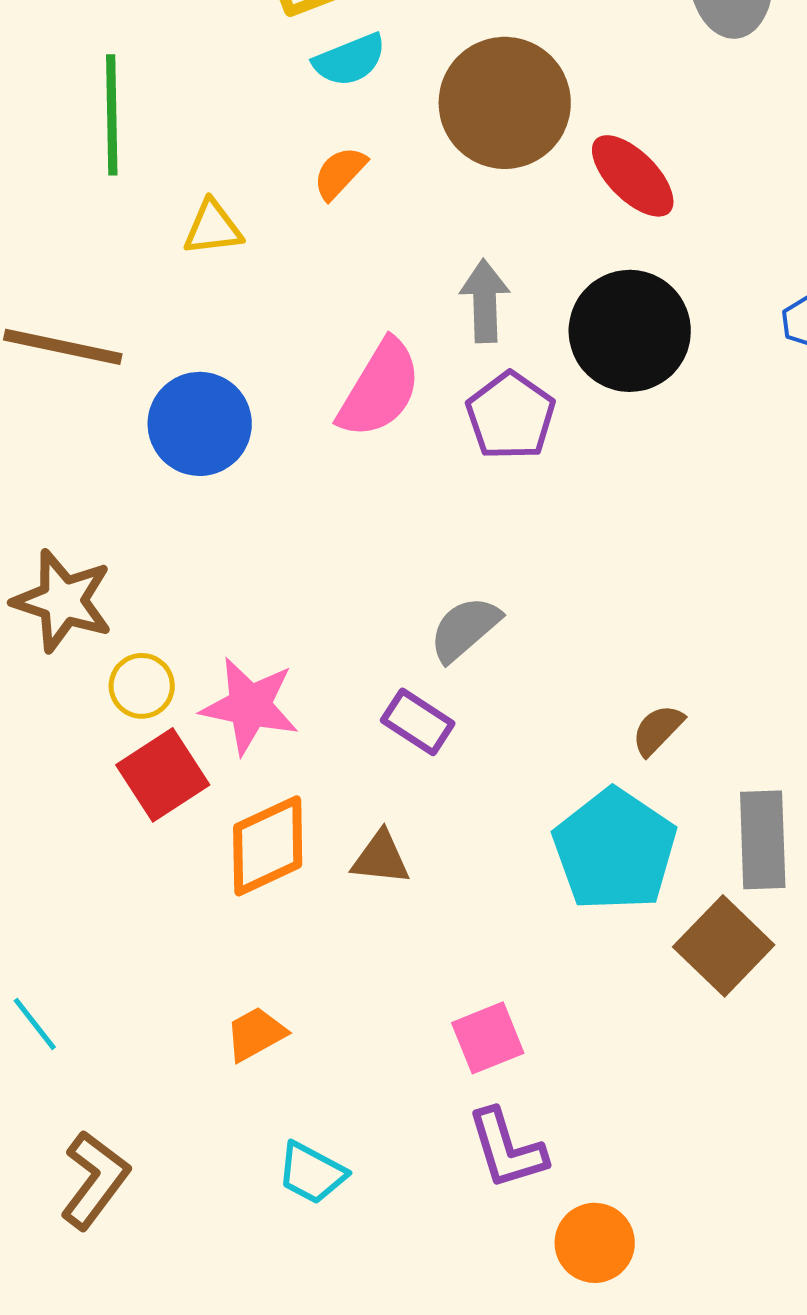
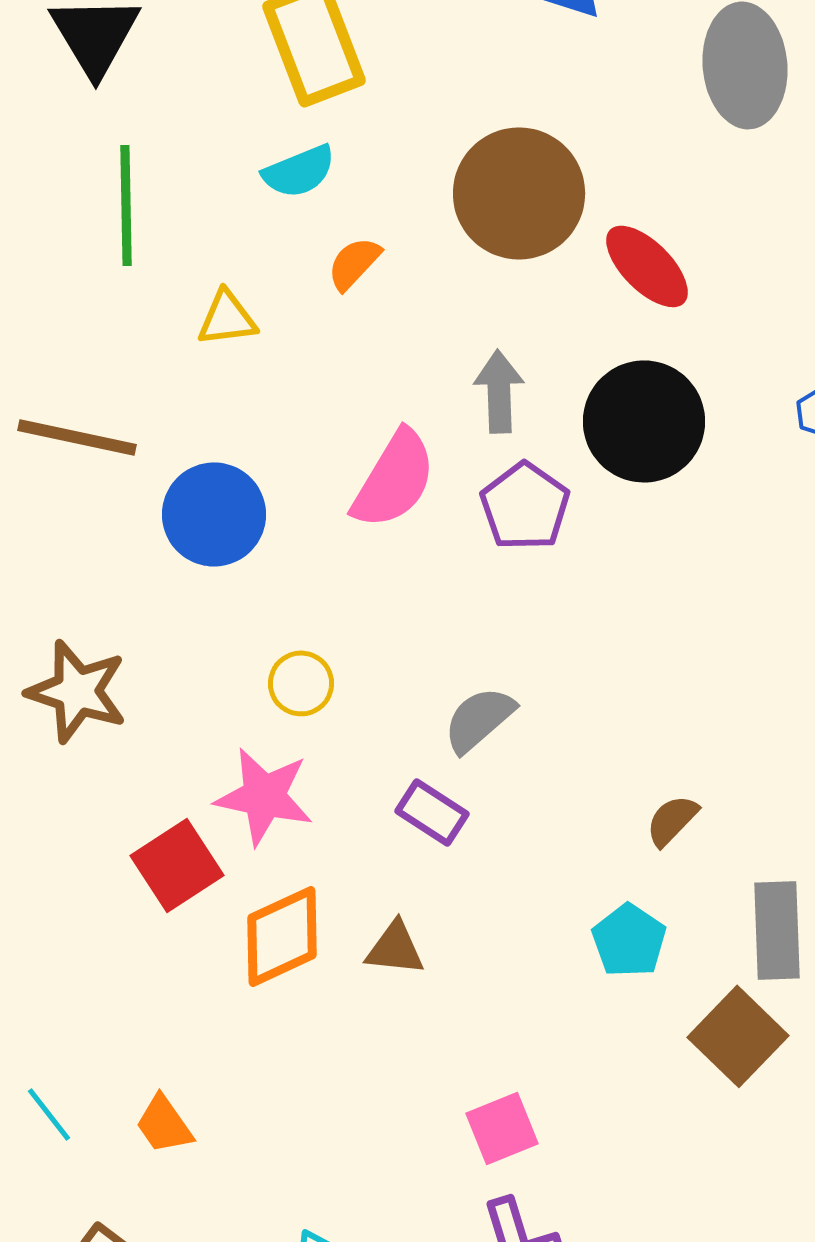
cyan semicircle: (350, 60) -> (299, 171), moved
yellow circle: (142, 686) -> (301, 683), moved
cyan pentagon: (615, 850) -> (629, 940), size x0.6
orange trapezoid: (256, 1034) -> (164, 1124), moved, turned -96

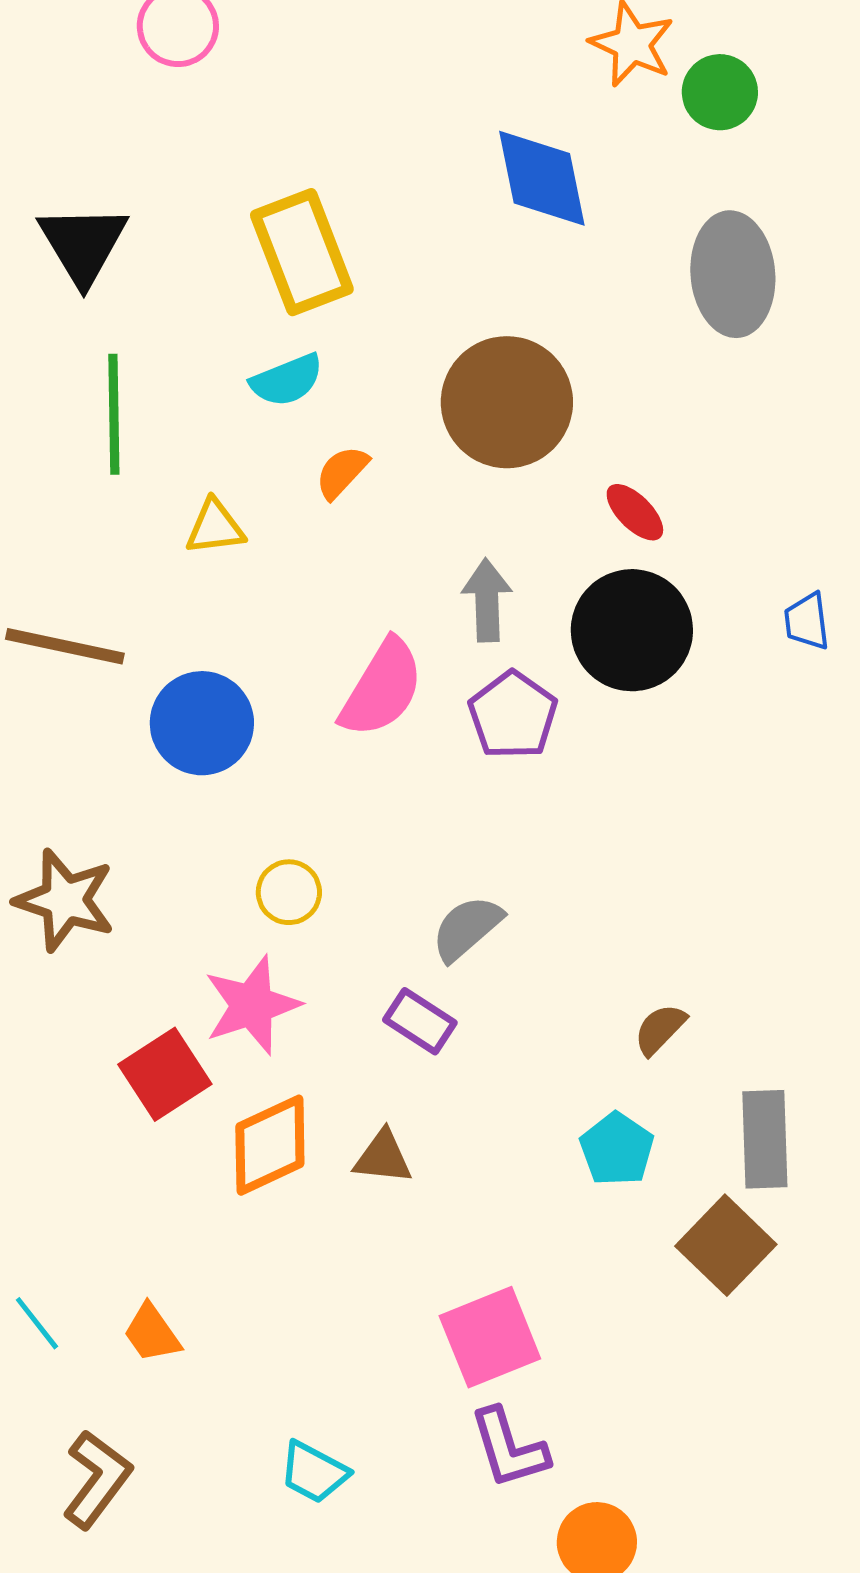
red ellipse: (647, 266) -> (635, 512), moved, size x0.7
pink star: (264, 796) -> (252, 1005), turned -30
pink square: (502, 1128) -> (490, 1337), size x1.4

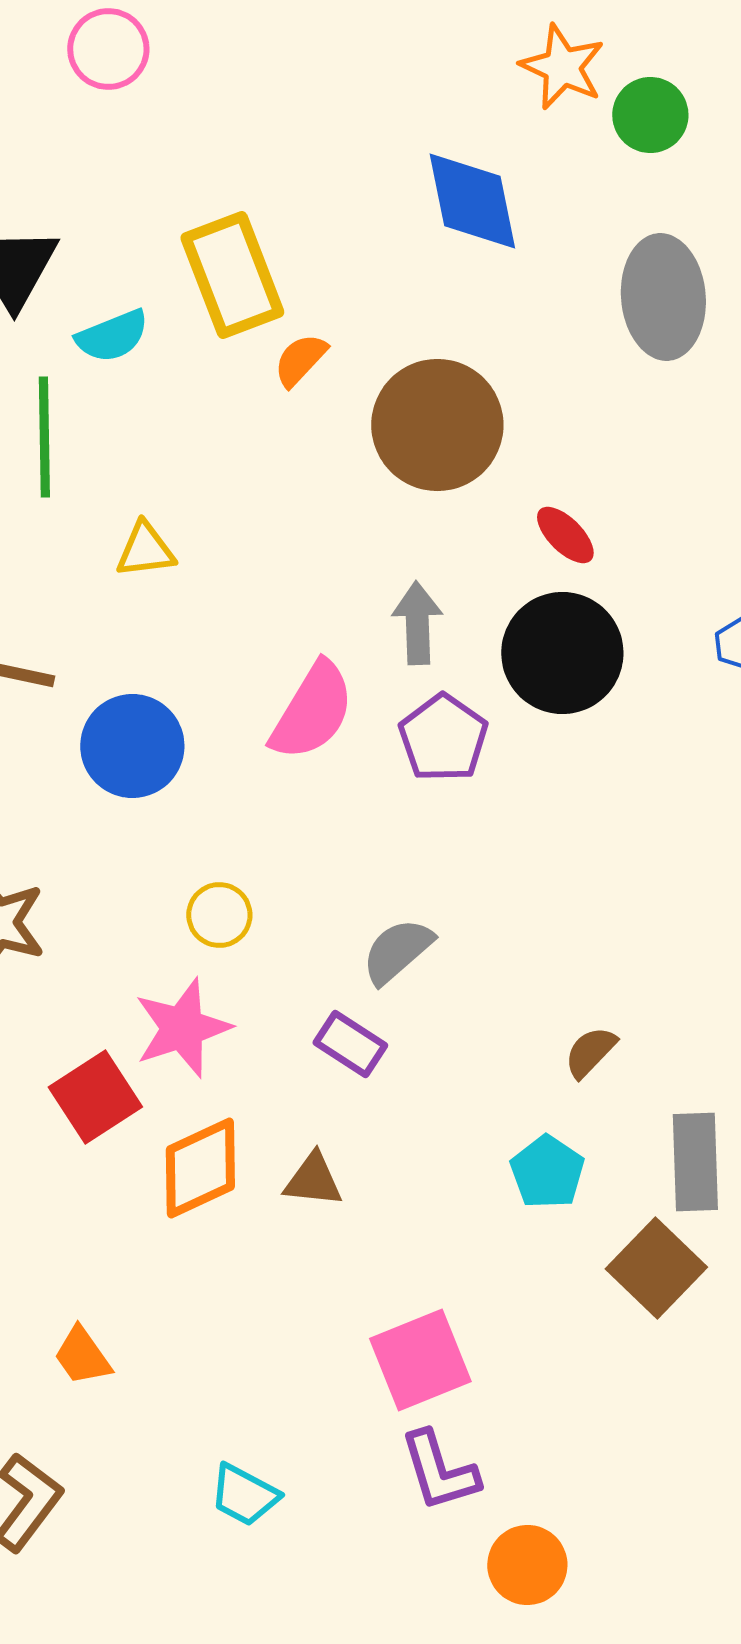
cyan semicircle: (287, 380) -> (112, 336), moved
orange semicircle: (342, 472) -> (300, 360), moved

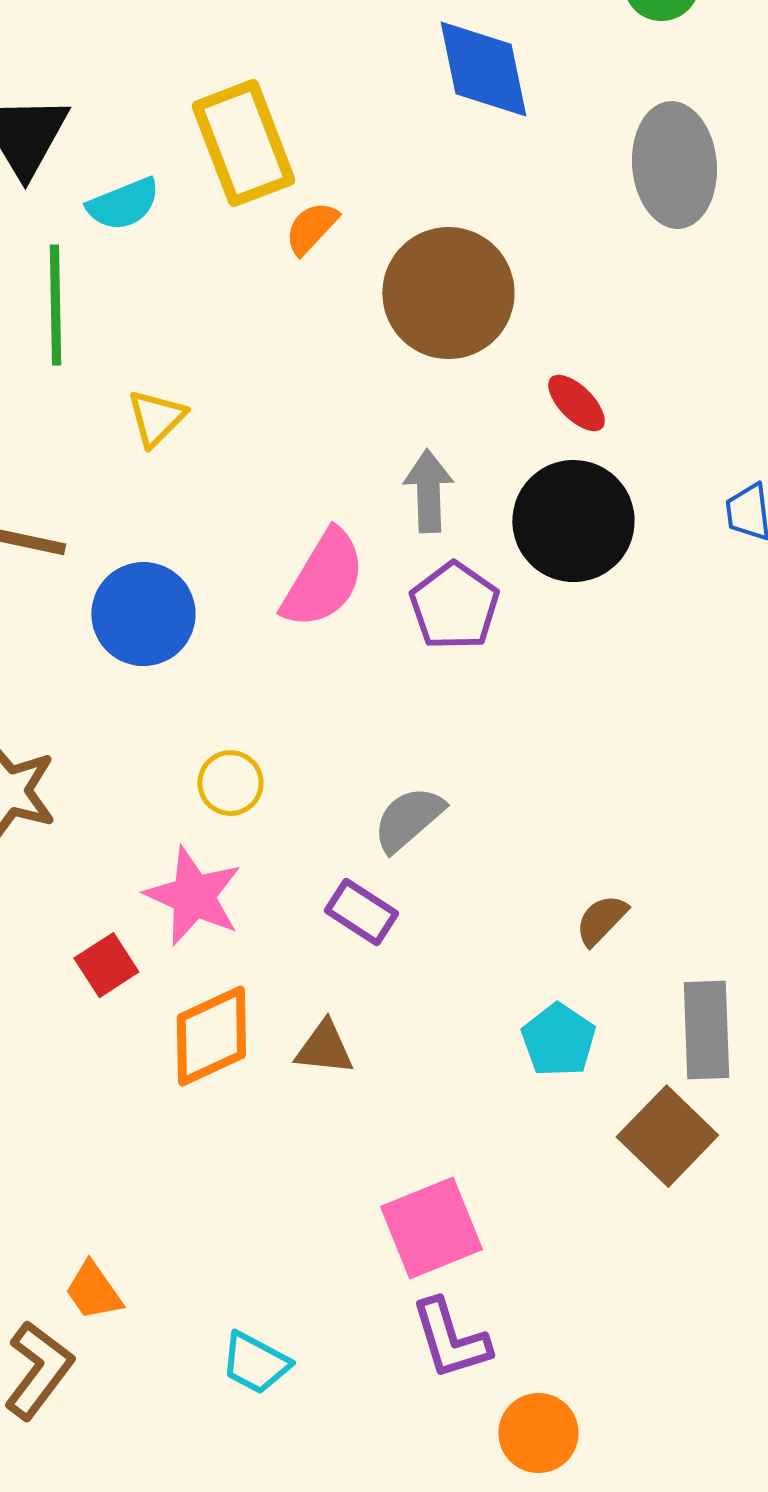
yellow triangle: (145, 550) -> (156, 418), turned -38
pink star: (182, 1028) -> (193, 896), turned -30
red square: (95, 1097) -> (106, 965), size x0.7
orange trapezoid: (82, 1356) -> (93, 1291), moved

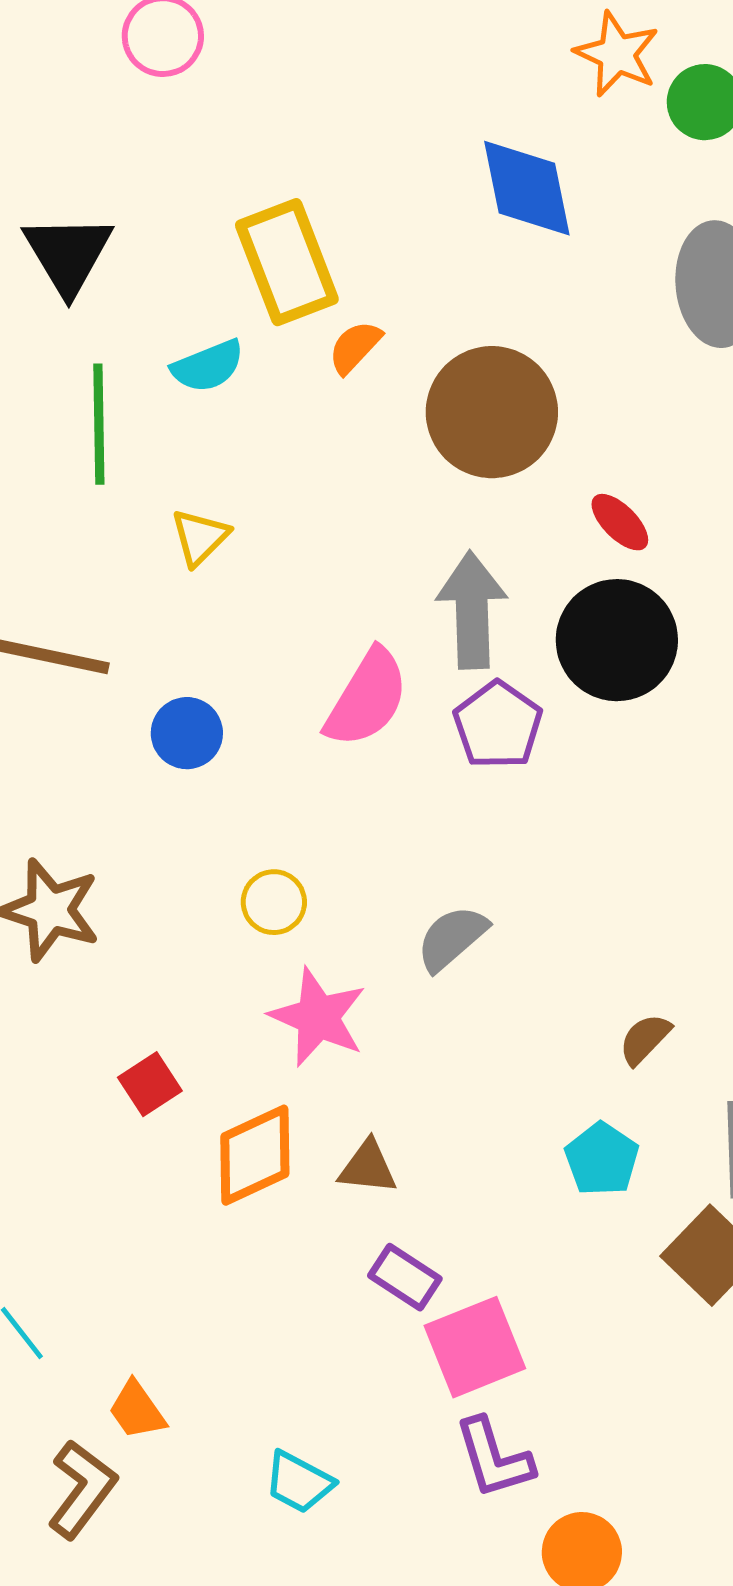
cyan semicircle: (123, 204) -> (208, 366), moved
gray arrow: (428, 491) -> (472, 610), size x1.4
blue circle: (143, 614) -> (187, 733), size x0.7
pink star: (193, 896) -> (318, 1017), moved
purple rectangle: (361, 912) -> (405, 1277), moved

